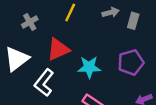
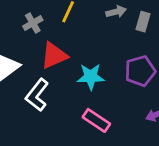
gray cross: (30, 22) -> (33, 23), moved

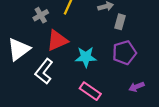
gray rectangle: (143, 22) -> (120, 22), moved

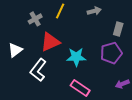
gray rectangle: (120, 22) -> (118, 29), moved
white triangle: (19, 49) -> (15, 50), size x0.7

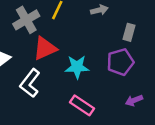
gray cross: (35, 19) -> (26, 20), size x1.5

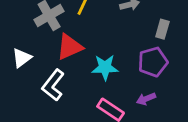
purple arrow: (134, 100) -> (146, 99), moved

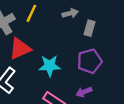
gray rectangle: (162, 29) -> (90, 28), moved

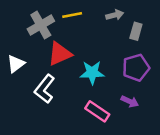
yellow line: (31, 13) -> (72, 15), turned 54
purple arrow: (84, 92) -> (130, 101), turned -133

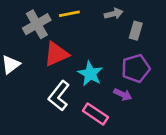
cyan star: (92, 73) -> (90, 74), turned 30
white L-shape: (45, 89) -> (59, 96), moved
purple arrow: (130, 101) -> (123, 94), moved

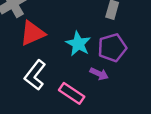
cyan star: (90, 74) -> (78, 44), moved

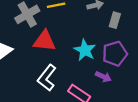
red triangle: (32, 33) -> (45, 41), turned 30

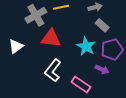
gray rectangle: (115, 20) -> (102, 25), moved, turned -64

